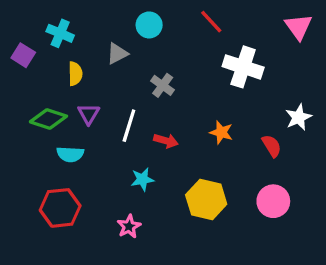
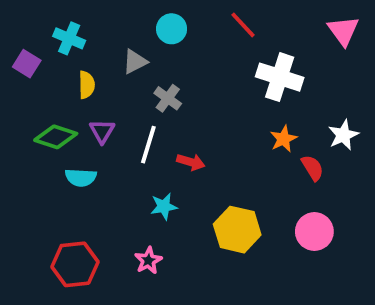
gray cross: (163, 85) -> (168, 98), moved
orange star: (221, 132) -> (283, 139), moved, turned 30
red hexagon: (60, 208) -> (75, 264), moved

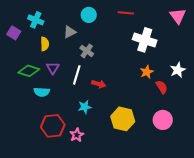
red line: (243, 25) -> (126, 13), turned -42
red hexagon: (75, 264) -> (53, 126), moved

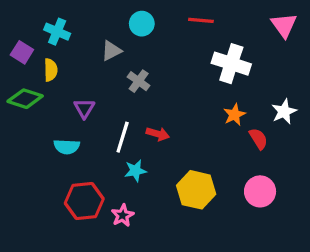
yellow semicircle: (45, 44) -> (51, 70), moved
green diamond: (29, 71) -> (25, 99), moved
white line: (77, 75) -> (123, 137), moved

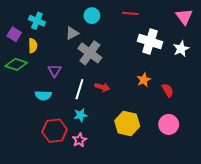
gray cross: (139, 81) -> (90, 53), size x1.6
white star: (284, 112) -> (181, 49), moved
orange star: (234, 115) -> (144, 80), moved
cyan star: (135, 171) -> (81, 115), moved

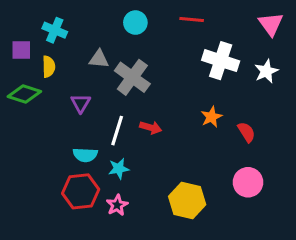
gray triangle: (72, 33) -> (99, 59), moved, turned 32
purple square: (14, 34) -> (21, 50), turned -32
cyan semicircle: (43, 95) -> (85, 155), moved
yellow hexagon: (127, 123) -> (187, 201), moved

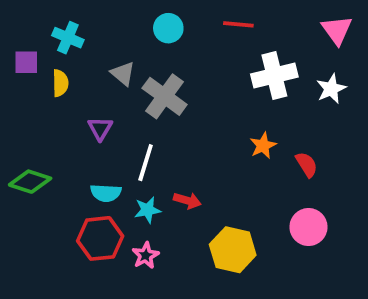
gray triangle: (99, 59) -> (123, 74), turned 35
white cross: (221, 61) -> (274, 75), turned -32
green diamond: (24, 94) -> (30, 182), moved
red arrow: (151, 128) -> (187, 201), moved

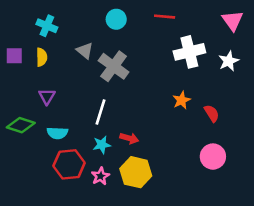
purple square: (26, 62) -> (14, 56), moved
purple triangle: (100, 129) -> (47, 96), moved
cyan semicircle: (106, 193) -> (57, 133), moved
yellow hexagon: (233, 250) -> (136, 172), moved

